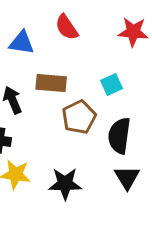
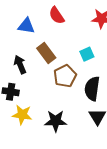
brown rectangle: (51, 83) -> (46, 53), turned 48

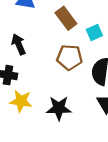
brown rectangle: (46, 53) -> (66, 18), moved
brown pentagon: (65, 76) -> (70, 57), turned 30

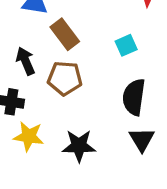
brown rectangle: (66, 18) -> (65, 34), moved
brown pentagon: (70, 57) -> (65, 78), moved

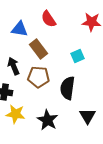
black semicircle: (134, 97) -> (68, 88), moved
black star: (79, 146) -> (48, 120), turned 30

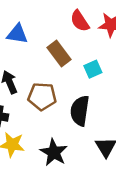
red semicircle: (49, 19) -> (80, 21), moved
brown rectangle: (39, 49) -> (59, 54), moved

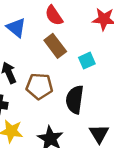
red semicircle: (80, 21) -> (54, 15), moved
blue triangle: (17, 34) -> (16, 28), turned 30

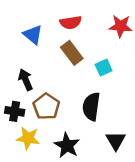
red semicircle: (54, 15) -> (71, 22), turned -65
brown pentagon: (39, 86) -> (46, 106), moved, turned 30

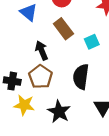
black arrow: (26, 80) -> (42, 51), moved

